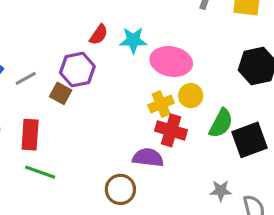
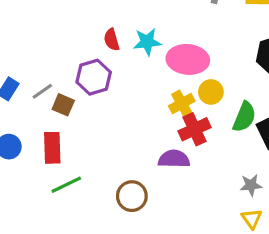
red semicircle: (99, 35) -> (112, 40), turned 135
brown square: (61, 93) -> (63, 105), moved
red cross: (171, 130) -> (194, 129), turned -36
green line: (40, 172) -> (66, 185), turned -40
brown circle: (120, 189) -> (132, 196), moved

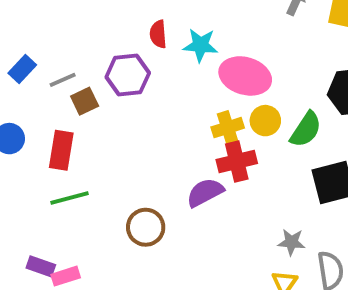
brown square: (63, 105) -> (85, 101), turned 30
green semicircle: (244, 117) -> (306, 130), moved
purple semicircle: (174, 159) -> (205, 192), turned -40

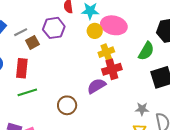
yellow circle: (265, 121) -> (95, 31), moved

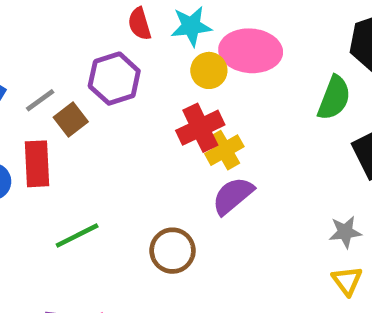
yellow cross: (106, 52) -> (224, 150), moved
red rectangle: (22, 68) -> (37, 164), moved
red cross: (112, 69) -> (200, 128), moved

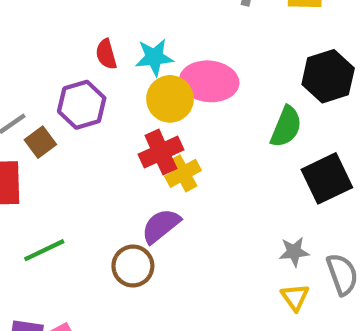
yellow circle: (209, 70) -> (170, 99), size x1.4
purple semicircle: (233, 196) -> (161, 226), moved

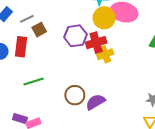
purple hexagon: (82, 105) -> (75, 36), moved
purple semicircle: (161, 226) -> (95, 102), moved

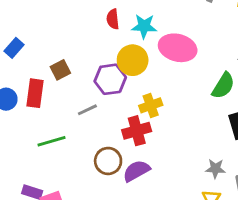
yellow circle: (104, 18) -> (133, 60), moved
gray line: (27, 19) -> (87, 110), moved
red cross: (96, 43) -> (137, 131), moved

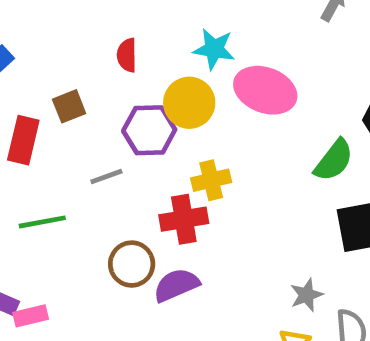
red semicircle: (113, 19) -> (127, 55), moved
gray star: (215, 169) -> (306, 295), turned -30

